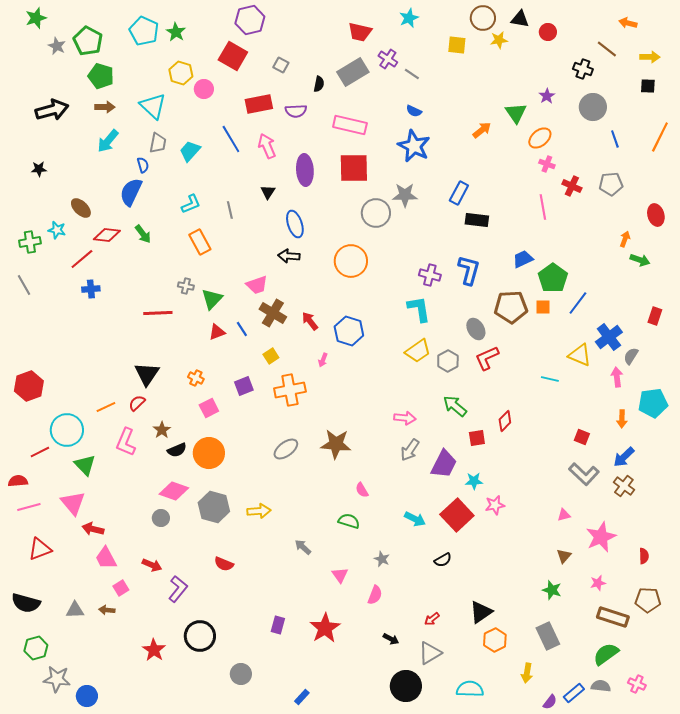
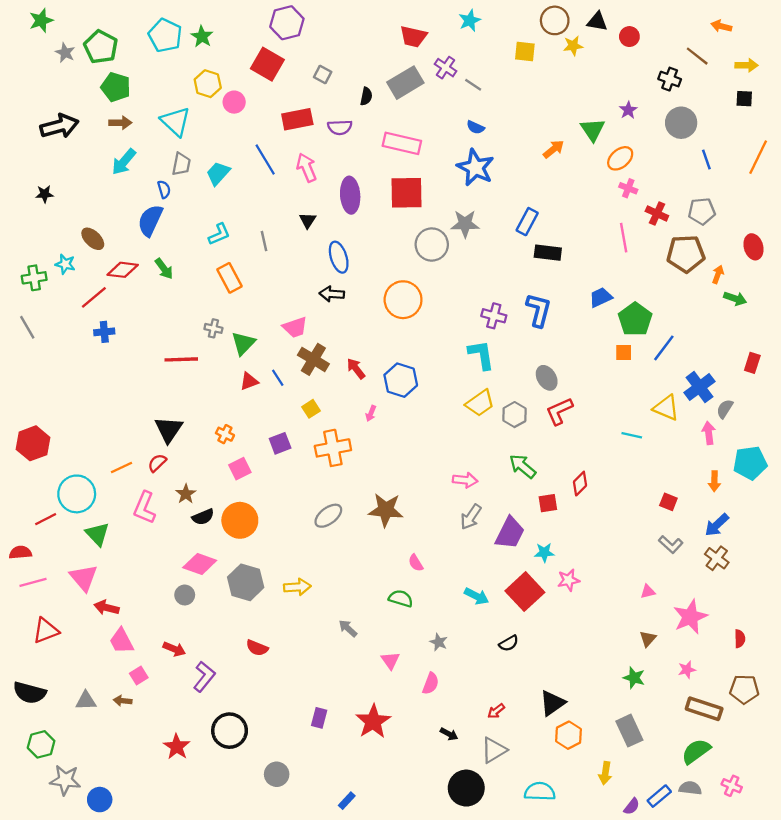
brown pentagon: (511, 307) -> (686, 254), moved
gray L-shape: (584, 474) -> (671, 544), size x0.7

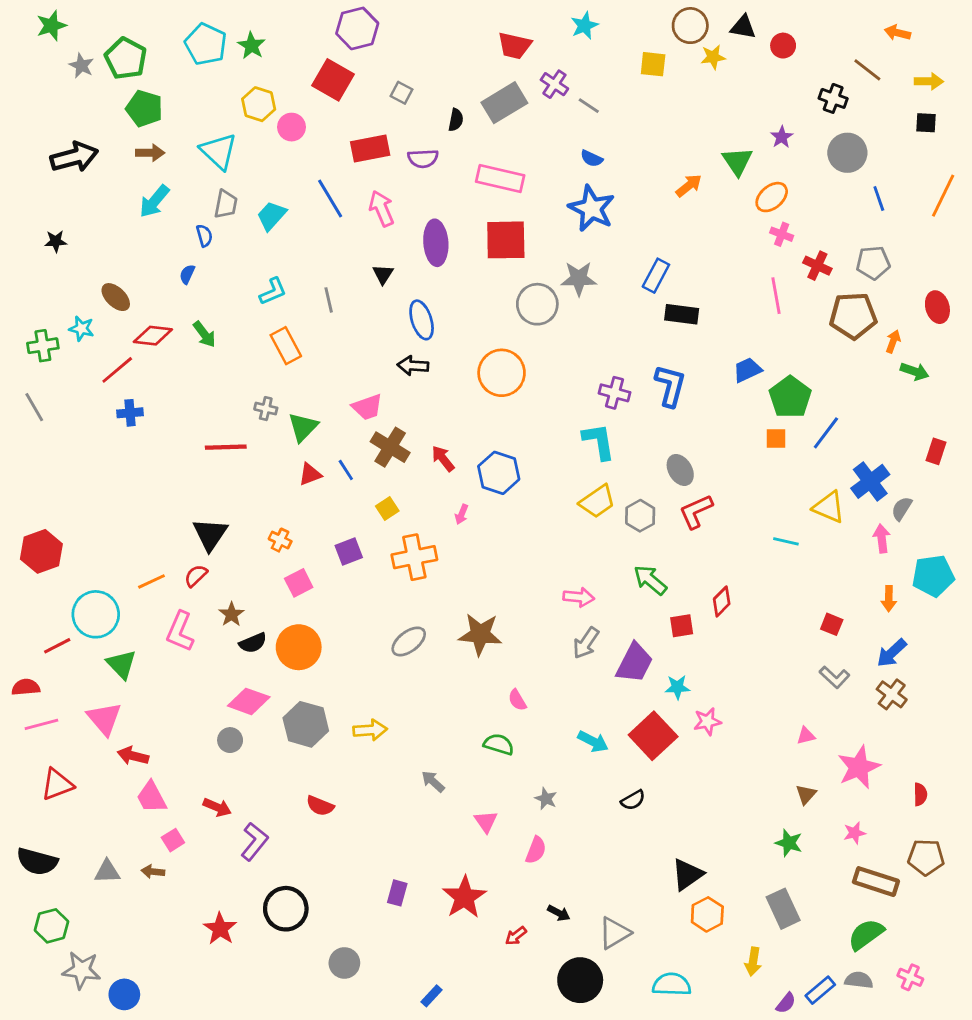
blue semicircle: (150, 220) -> (187, 274), size x0.5
red arrow: (496, 711) -> (516, 936), moved

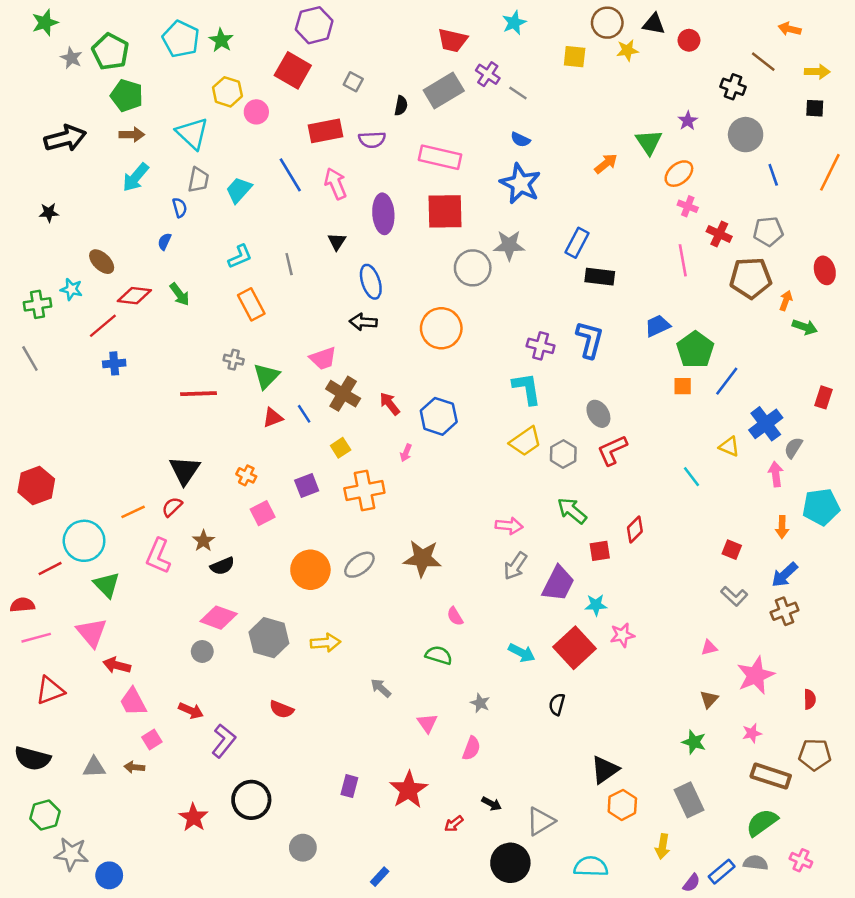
yellow triangle: (829, 507) -> (729, 446), size x0.7
cyan line: (786, 541) -> (691, 477), turned 40
orange circle: (299, 647) -> (310, 570), moved
brown cross: (892, 694) -> (785, 611), turned 32
black semicircle: (633, 800) -> (557, 704), turned 135

